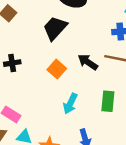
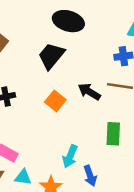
cyan arrow: (70, 104) -> (70, 156), moved

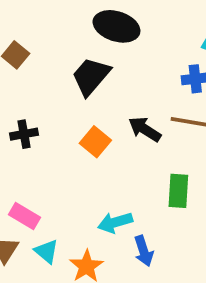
cyan arrow: (70, 156) -> (115, 222), turned 50
cyan triangle: (23, 177) -> (46, 251), turned 30

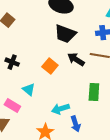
black trapezoid: (91, 76) -> (65, 34), moved, turned -110
black cross: (24, 134) -> (12, 62), turned 32
cyan triangle: (46, 251) -> (29, 89), moved

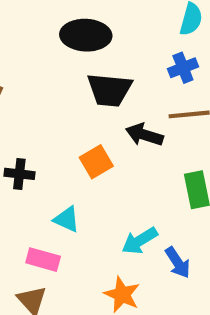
orange square: (50, 66) -> (96, 162), turned 35

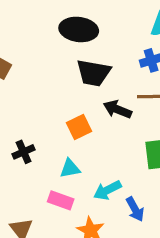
black cross: (19, 174) -> (24, 152), moved, turned -35
cyan triangle: (67, 219) -> (70, 168), moved, turned -40
pink rectangle: (43, 260) -> (61, 200), moved

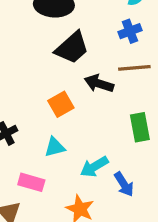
black trapezoid: (93, 73) -> (72, 48), turned -48
pink rectangle: (61, 200) -> (31, 182), moved

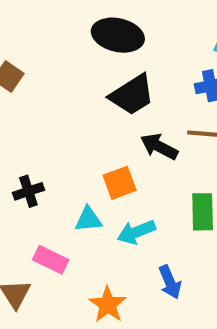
orange square: (61, 104) -> (120, 183), moved
cyan arrow: (94, 167) -> (136, 232), moved

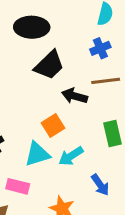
cyan triangle: (88, 219) -> (37, 154), size x1.4

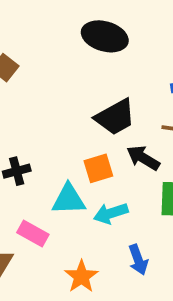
black trapezoid: (49, 65) -> (115, 117), moved
black arrow: (75, 96) -> (143, 158), moved

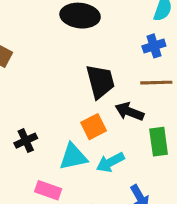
black trapezoid: (115, 117) -> (100, 81), turned -66

